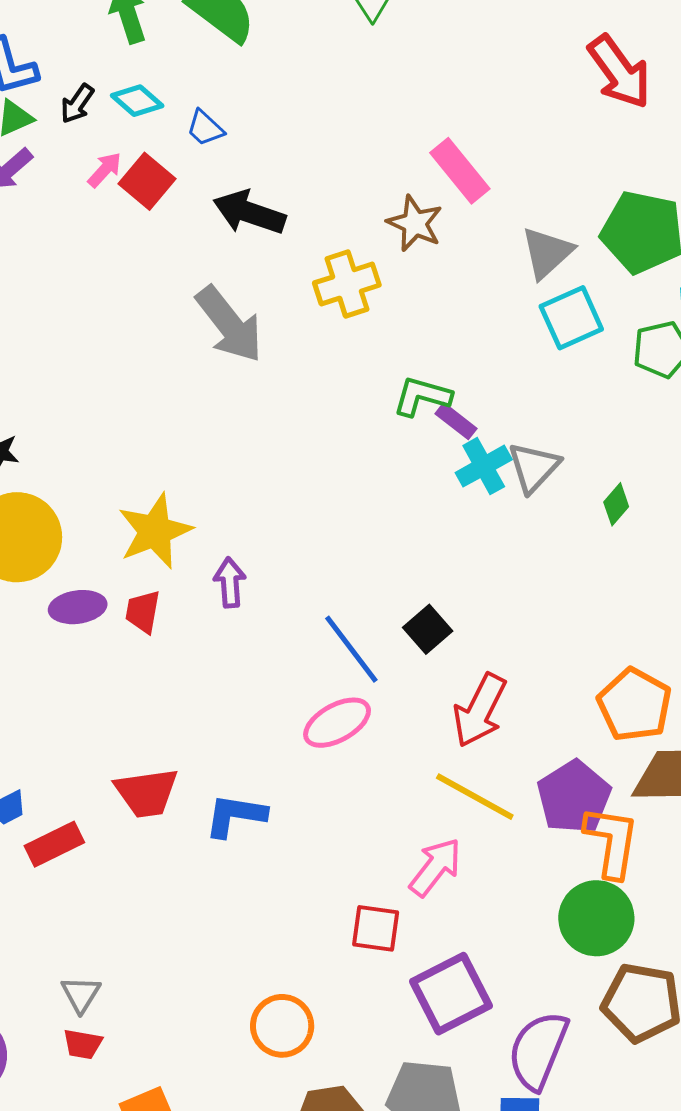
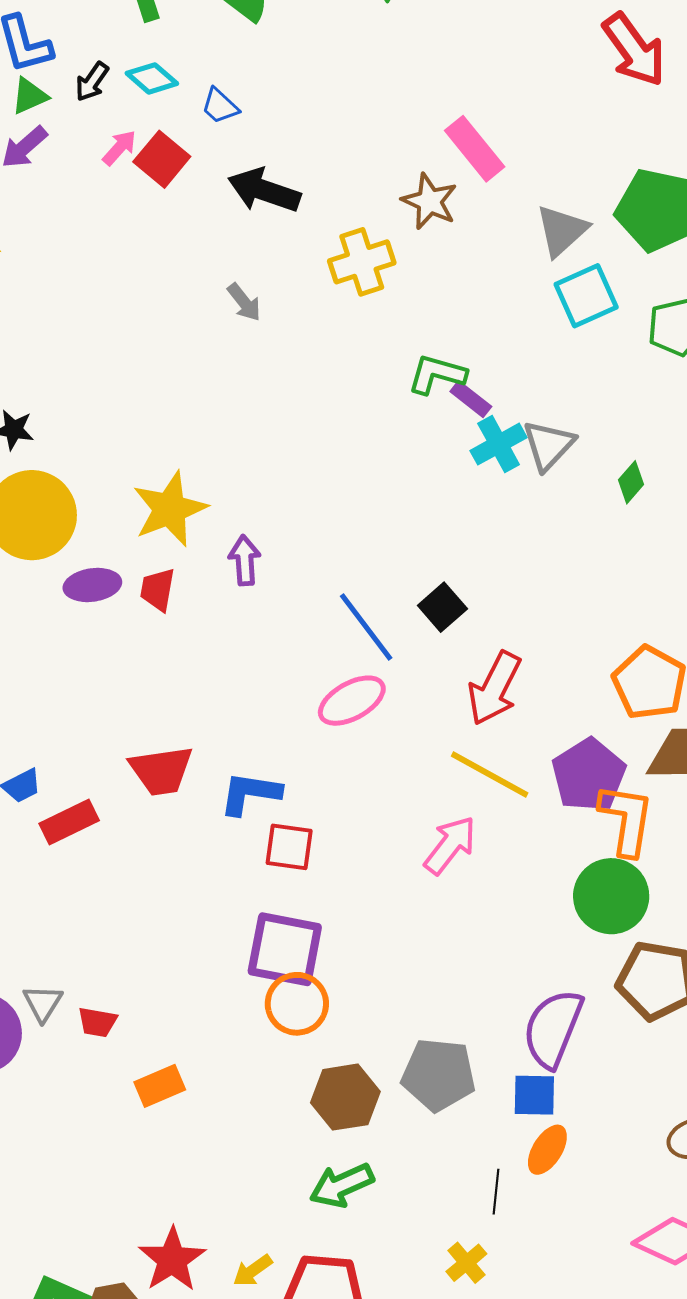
gray arrow: (229, 324) -> (244, 302), size x0.5
red square: (376, 928) -> (289, 847), moved
gray triangle: (81, 994) -> (43, 1003), moved
purple square: (451, 994) -> (285, 949), moved, turned 38

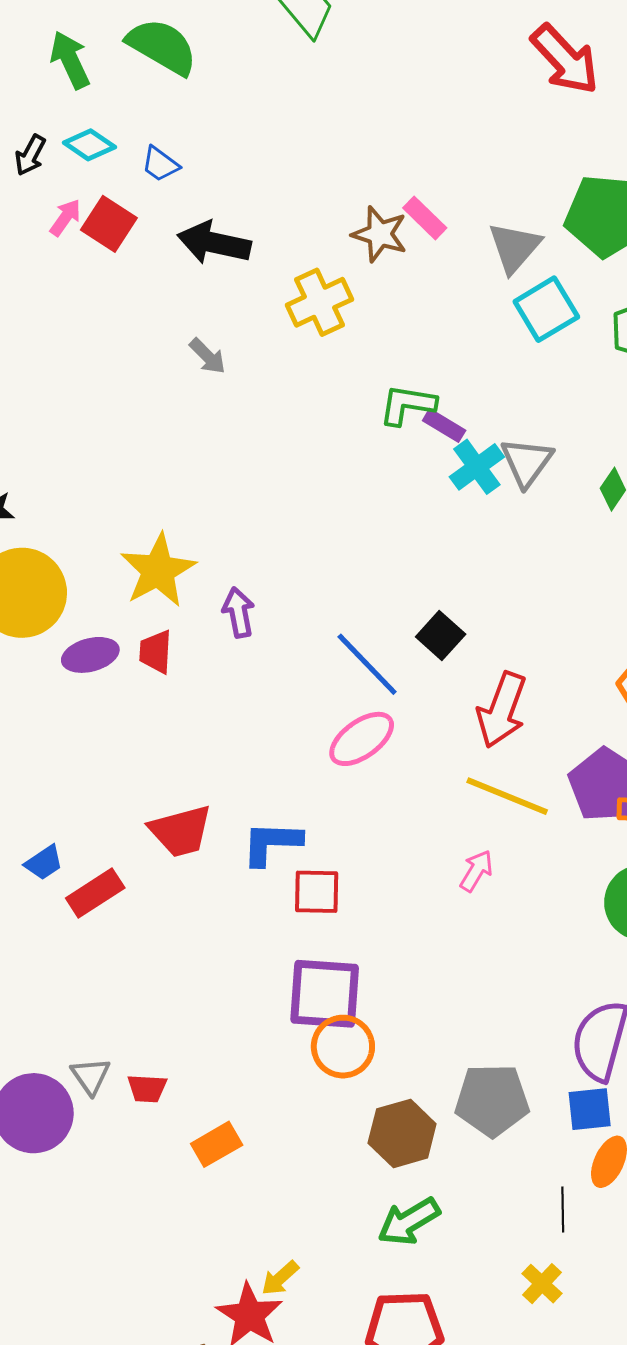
pink rectangle: (475, 149) -> (425, 218), moved, size x0.7
pink arrow: (450, 845) -> (476, 871), size x0.7
yellow arrow: (253, 1271) -> (280, 1278), moved

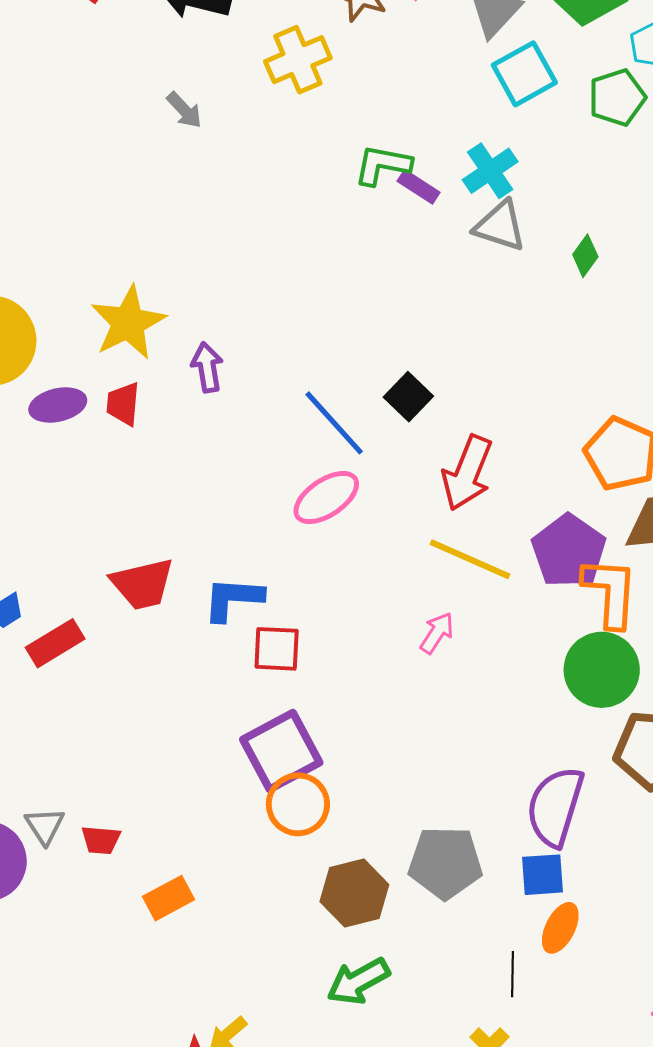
gray triangle: (527, 462) -> (500, 226), turned -50
cyan cross: (477, 467) -> (490, 171), moved
purple square: (325, 994) -> (281, 751), turned -34

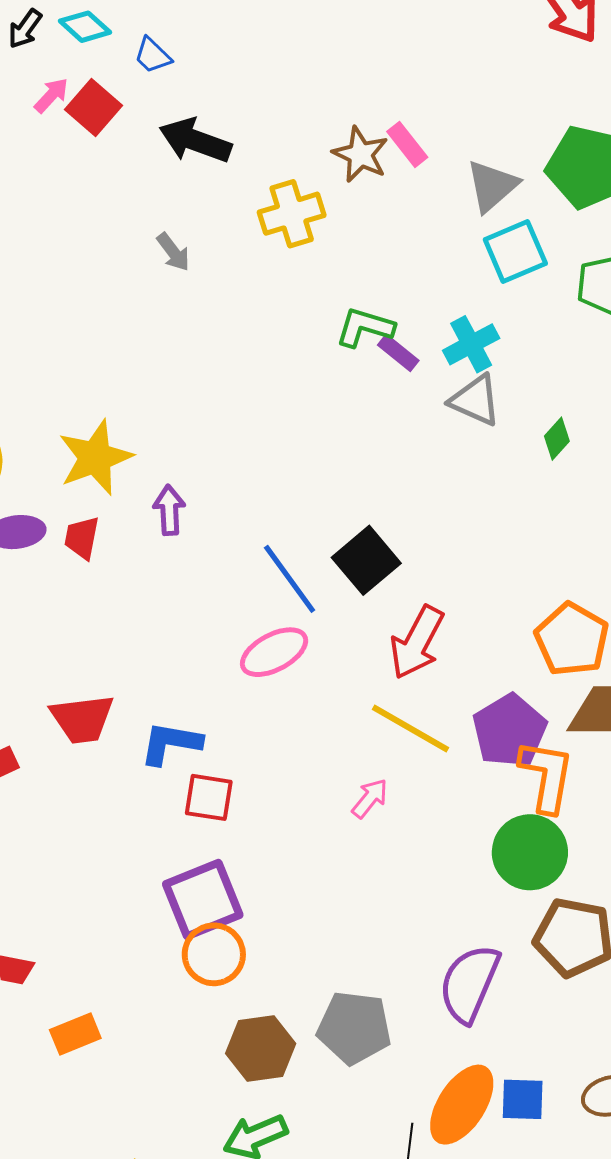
black square: (408, 397) -> (366, 560), size x1.4
blue square: (543, 875) -> (523, 1099), moved
orange ellipse: (560, 928) -> (462, 1105), size x1.6

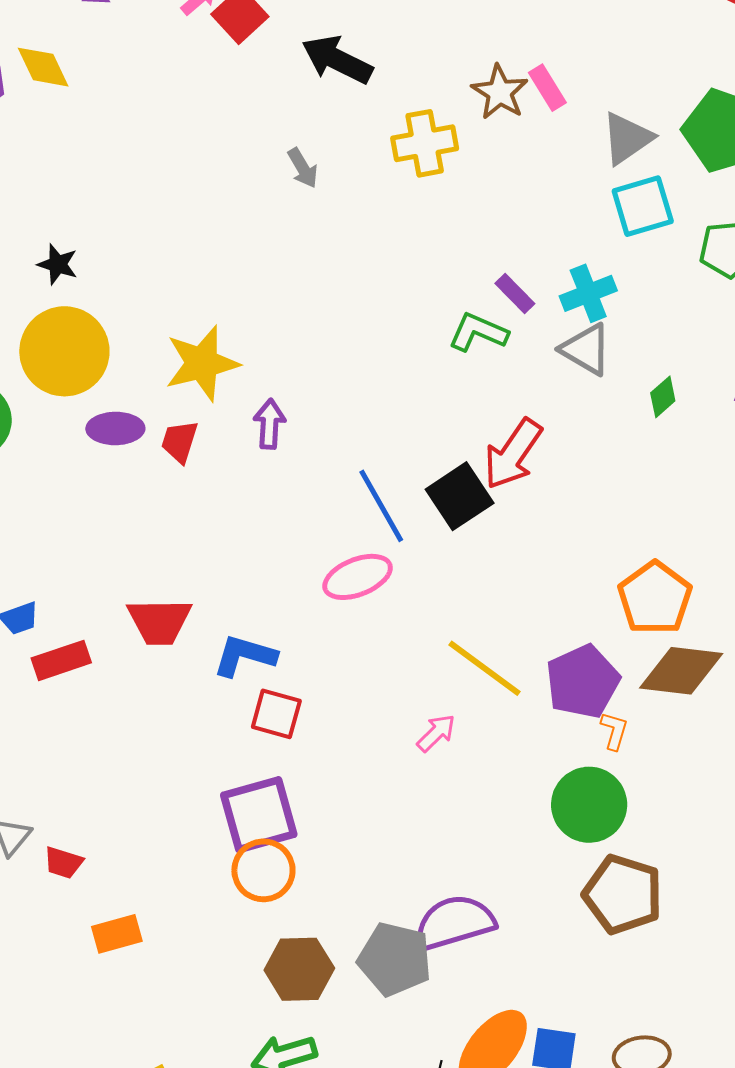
green L-shape: (365, 327) -> (478, 332), moved
red arrow: (417, 642) -> (513, 454), moved
orange L-shape: (546, 776) -> (614, 731), size x0.5
purple semicircle: (469, 983) -> (454, 923), moved, turned 44

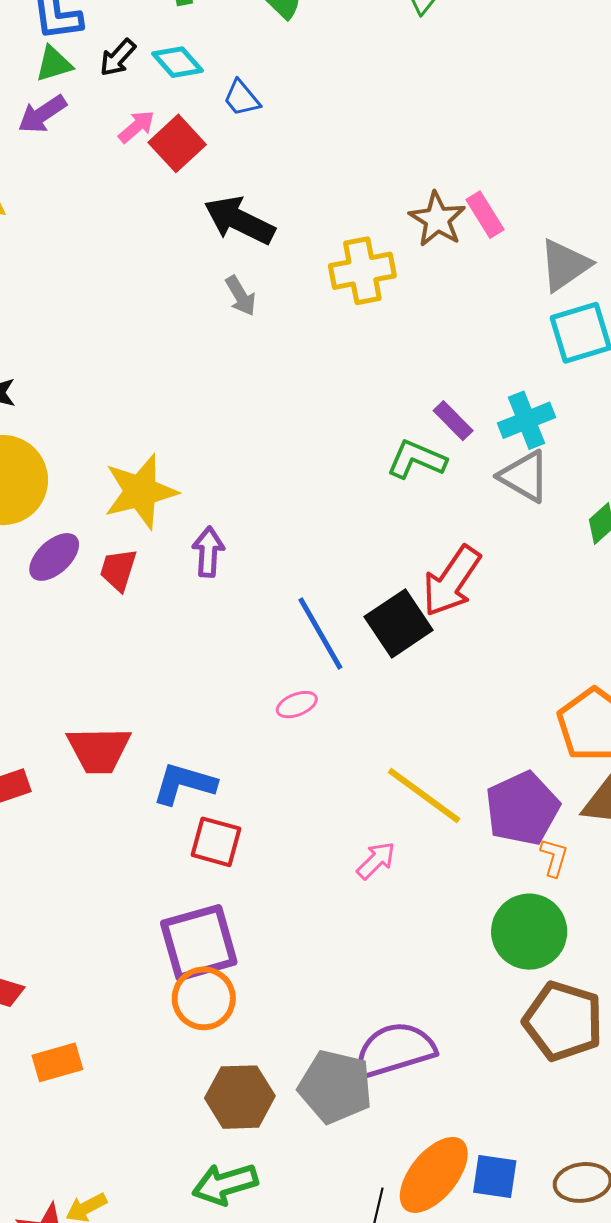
black arrow: (337, 60) -> (239, 220), moved
purple ellipse: (115, 428) -> (54, 557), turned -42
pink ellipse: (358, 577) -> (297, 705), size x0.6

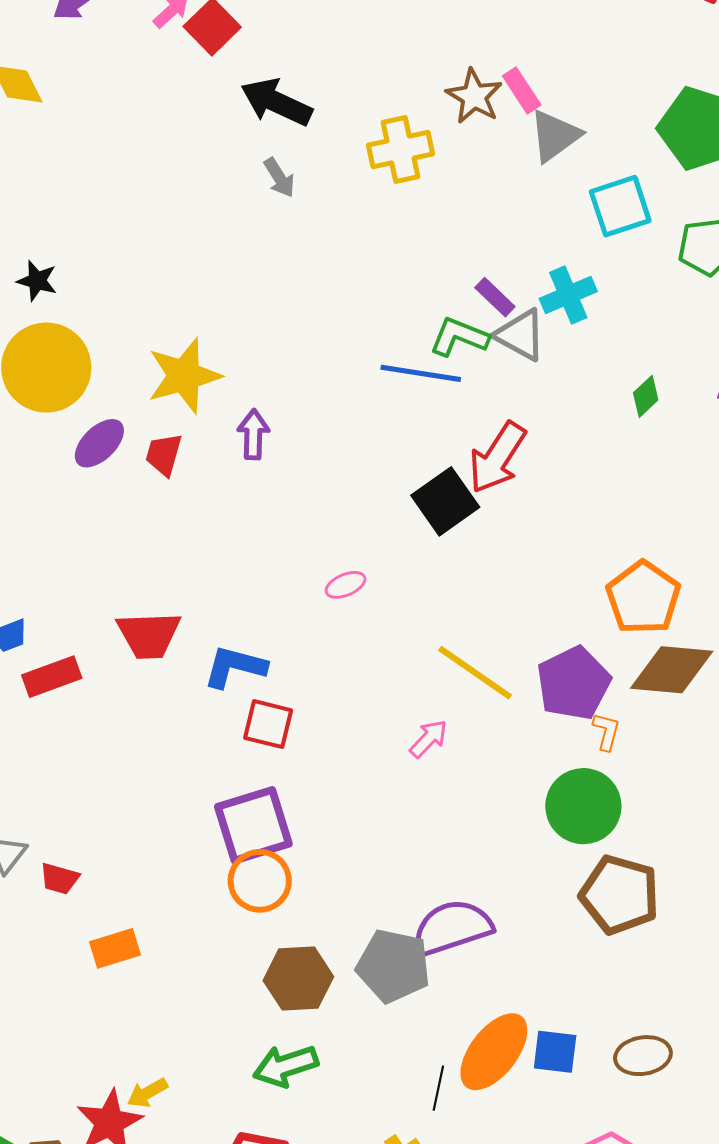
gray triangle: (565, 265) -> (555, 136), moved
gray triangle: (524, 476) -> (520, 335), moved
blue line: (320, 633) -> (421, 373), moved, turned -50

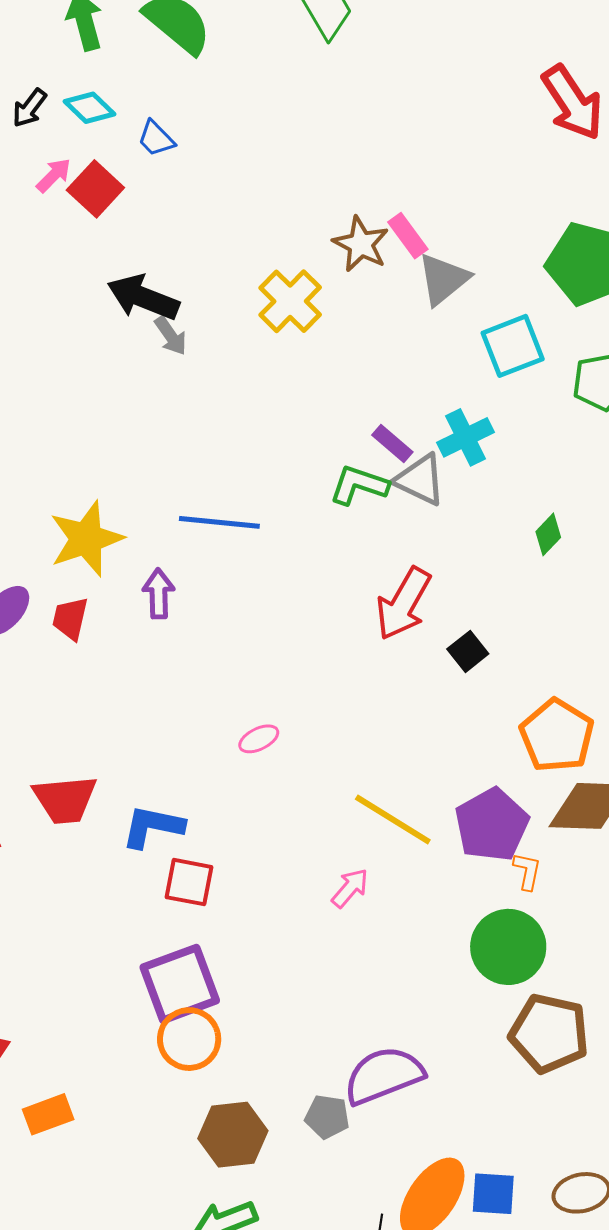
black arrow: (276, 102) -> (143, 297), moved
yellow cross: (400, 150) -> (290, 301), turned -30
blue line: (421, 373) -> (219, 522), moved
black square: (445, 501) -> (468, 651), moved, size x0.6
gray pentagon: (393, 966) -> (327, 1117), size x0.6

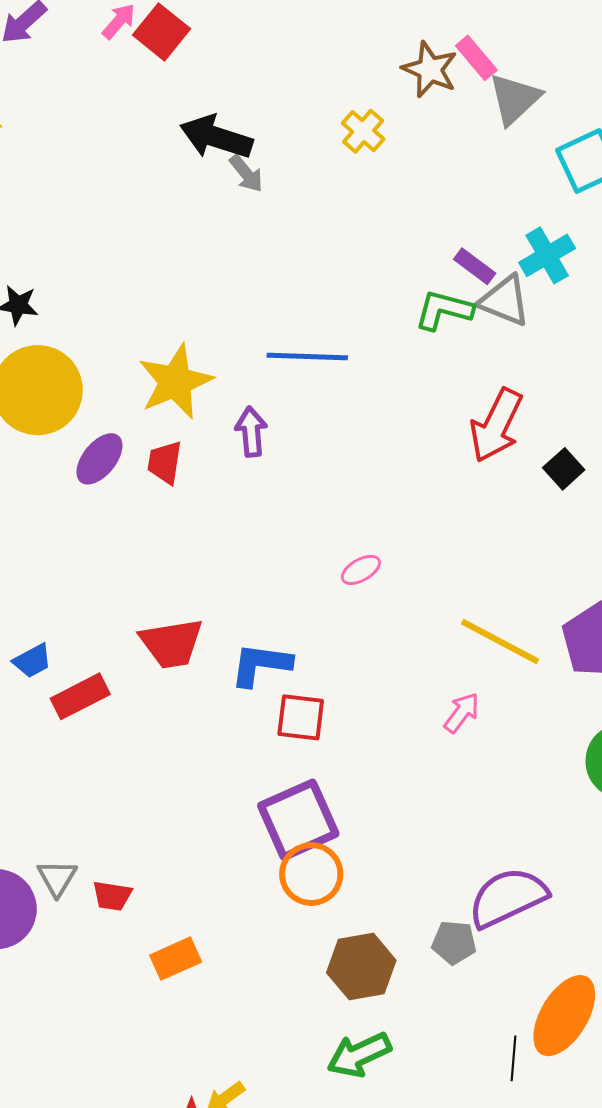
yellow cross: (290, 301) -> (363, 131), size x0.7

